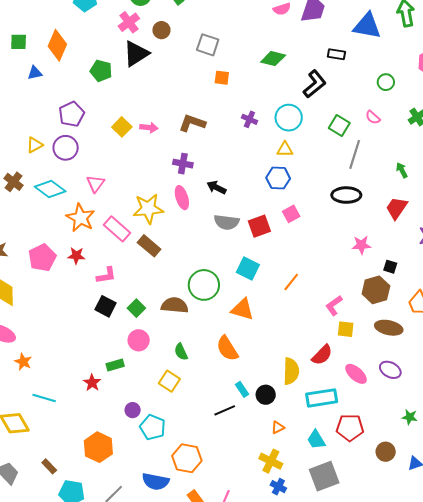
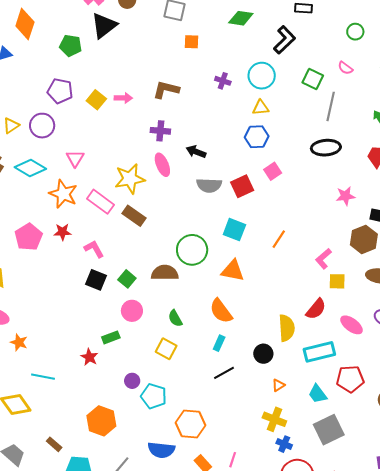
purple pentagon: (71, 114) -> (60, 91), moved, turned -30
pink L-shape: (106, 275) -> (94, 249), turned -105
cyan rectangle: (242, 389) -> (219, 343), moved, turned 63

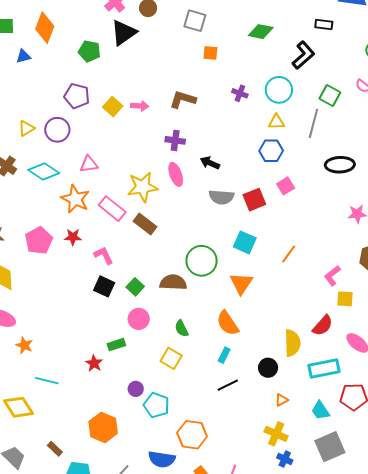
gray line: (331, 106) -> (313, 123), moved
pink triangle: (75, 158) -> (89, 164), turned 48
orange triangle: (233, 271) -> (241, 283), turned 50

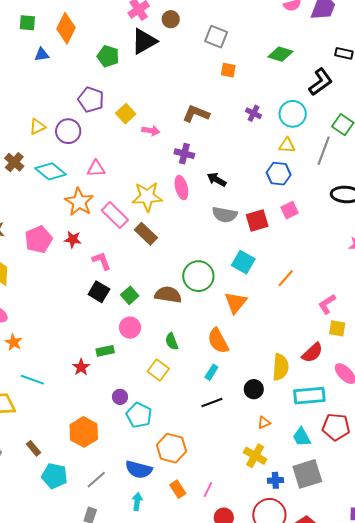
pink arrow: (140, 106) -> (151, 131), moved
blue cross: (285, 459) -> (275, 480), moved, turned -35

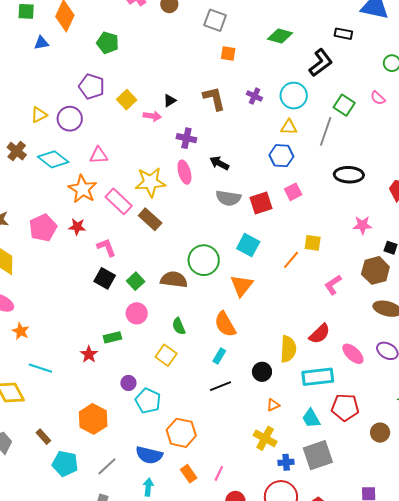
black triangle: (144, 41) -> (170, 101), moved, size x0.5
brown L-shape: (196, 114) -> (214, 98), moved, turned 56
yellow square: (337, 328) -> (313, 243), moved

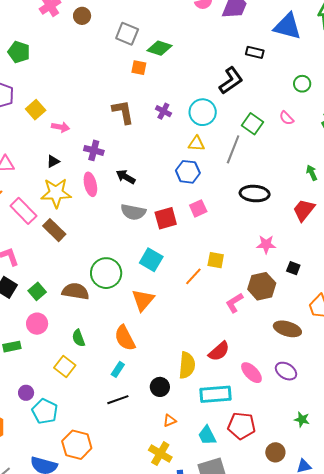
green diamond: (280, 36) -> (160, 48), moved
black triangle: (170, 101) -> (53, 161), moved
brown hexagon: (375, 270) -> (262, 286), moved

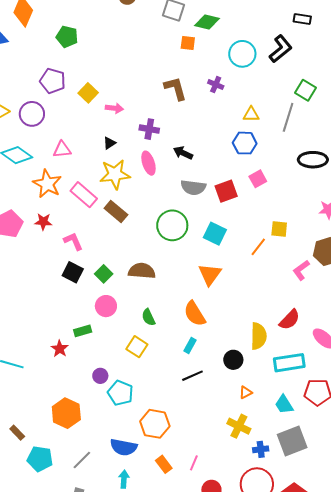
cyan circle: (203, 112) -> (242, 54), moved
green circle: (106, 273) -> (172, 225), moved

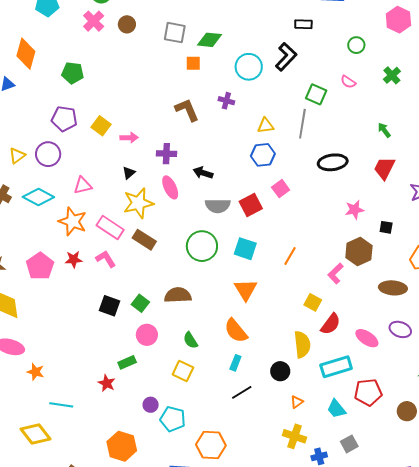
yellow square: (279, 229) -> (313, 302), moved, turned 30
pink L-shape: (73, 241) -> (106, 259), moved
gray square: (292, 441) -> (349, 444), size x0.6

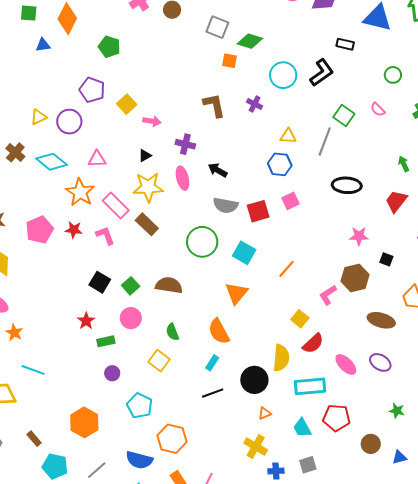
black circle: (280, 371) -> (254, 380), size x1.4
red star: (107, 383) -> (86, 321), moved
purple circle: (151, 405) -> (112, 373), moved

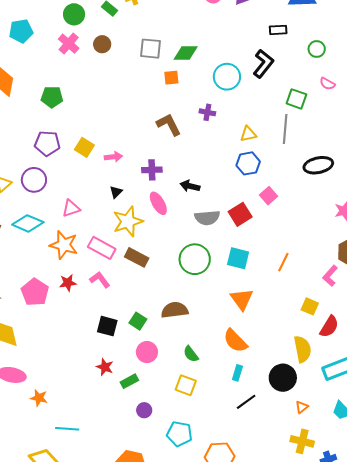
green circle: (393, 75) -> (317, 49), moved

